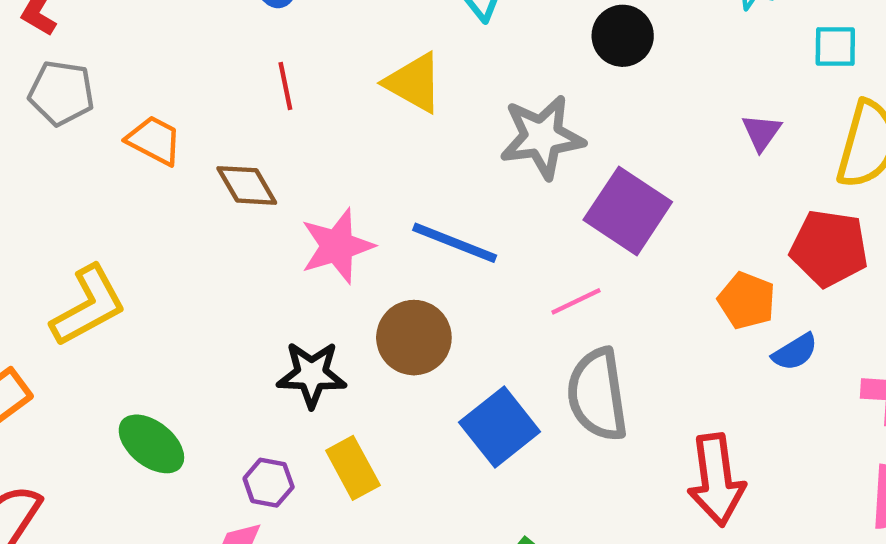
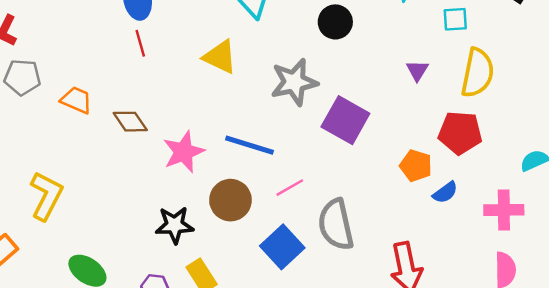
red line: (285, 86) -> (140, 43), moved
pink line: (576, 301) -> (290, 188), moved
yellow L-shape: (88, 306) -> (46, 196), turned -30

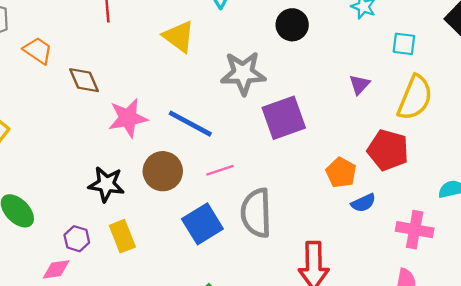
purple square: (345, 120) -> (284, 118), turned 30

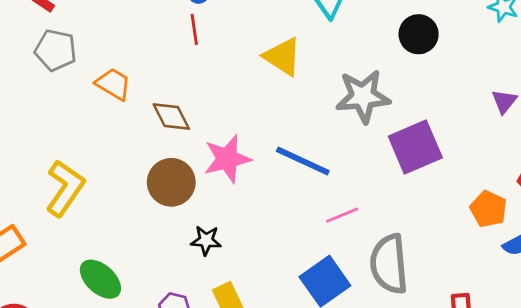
brown circle: (163, 171) -> (171, 182), moved
black star: (106, 184) -> (206, 240), size x0.7

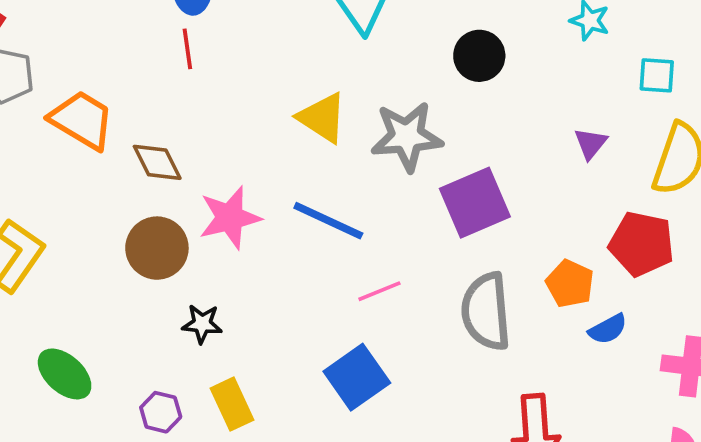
yellow triangle: (283, 57) -> (322, 118), moved
orange trapezoid: (113, 84) -> (82, 120), size x1.4
gray semicircle: (389, 264) -> (486, 311), moved

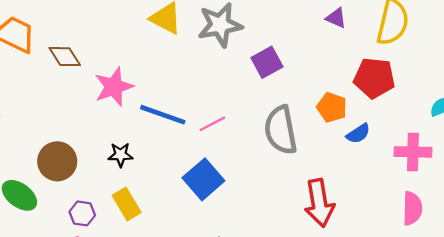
purple triangle: (591, 143) -> (336, 18), turned -40
purple square: (475, 203) -> (267, 62), size x0.7
blue line: (328, 221) -> (163, 115), moved
brown circle: (157, 248) -> (57, 161), moved
black star: (202, 324) -> (120, 155), moved

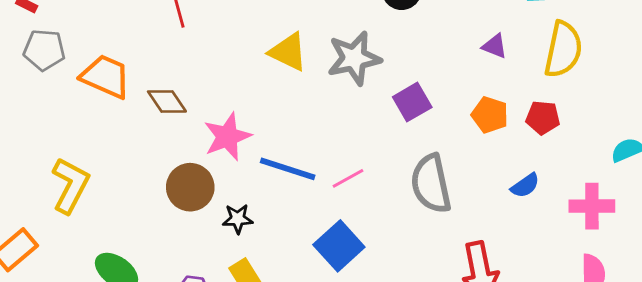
red pentagon: (374, 78) -> (543, 118), size x0.7
orange pentagon: (332, 107) -> (490, 115), moved
brown circle: (57, 161) -> (190, 187), moved

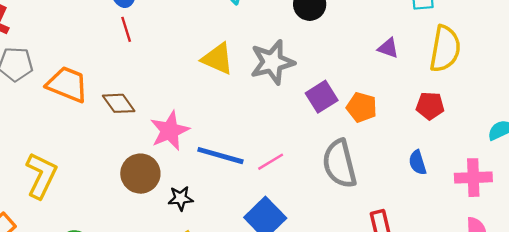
orange pentagon: (490, 115) -> (362, 107), moved
blue semicircle: (525, 186) -> (418, 163), turned 110

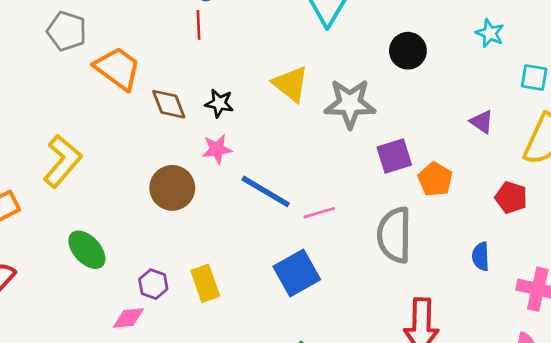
pink star: (170, 131) -> (217, 149), size x0.7
black star: (181, 198) -> (219, 103), moved

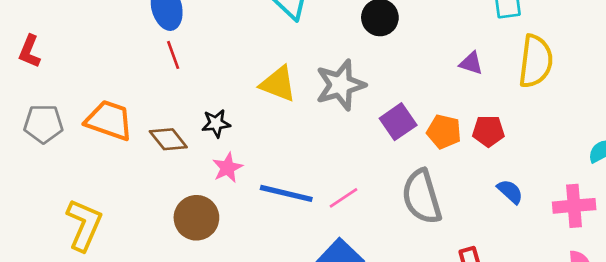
gray pentagon: (67, 31) -> (43, 124), moved
red pentagon: (511, 198) -> (488, 131), moved
blue semicircle: (481, 256) -> (510, 192), turned 152

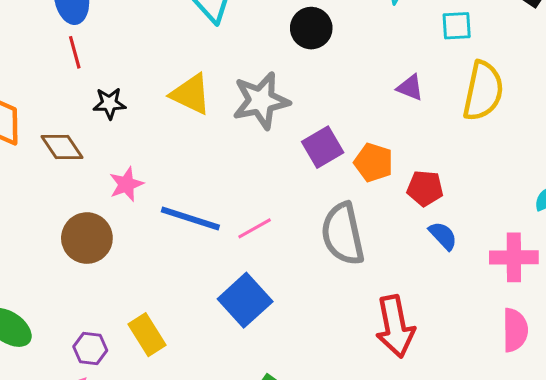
black star: (216, 123) -> (109, 103), moved
red pentagon: (488, 131) -> (425, 188), moved

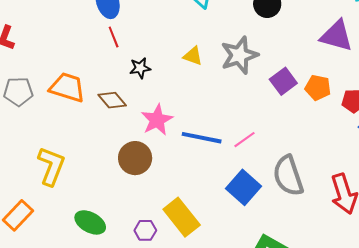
purple triangle: (410, 88) -> (336, 36), size x1.8
yellow triangle: (191, 94) -> (193, 56), size x0.7
pink star: (126, 184) -> (157, 120), size x1.4
gray semicircle: (343, 234) -> (288, 176), moved
yellow rectangle: (147, 335) -> (182, 217), size x1.4

